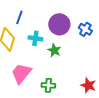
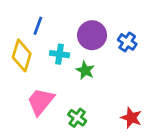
green cross: (48, 85) -> (77, 118), turned 32

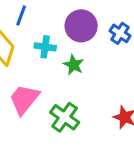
green cross: (77, 118) -> (65, 117), size x1.4

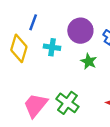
green star: (74, 65) -> (89, 61), moved
pink trapezoid: (24, 99) -> (35, 105), moved

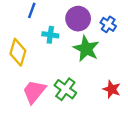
yellow diamond: (19, 48) -> (18, 52), moved
green star: (89, 61) -> (86, 49), size x1.6

